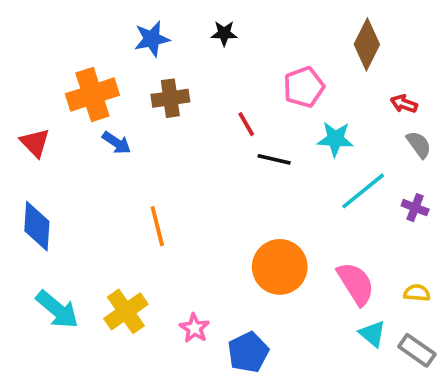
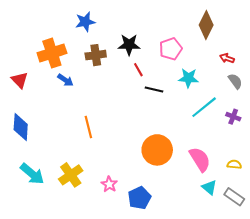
black star: (224, 33) -> (129, 45), moved, size x1.5

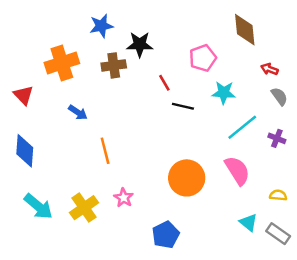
brown diamond: (206, 25) -> (245, 30), turned -32
black star: (129, 45) -> (140, 44), moved
blue arrow: (65, 80) -> (78, 112), moved
pink semicircle: (200, 159) -> (237, 171), moved
pink star: (109, 184) -> (124, 198), moved

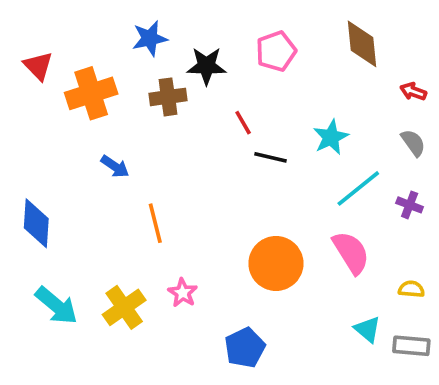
pink pentagon: (203, 58) -> (276, 51), moved
red arrow: (269, 69) -> (413, 91), moved
cyan star: (224, 93) -> (331, 137), turned -30
red triangle: (23, 95) -> (38, 66), moved
gray rectangle: (278, 234) -> (411, 346), turned -30

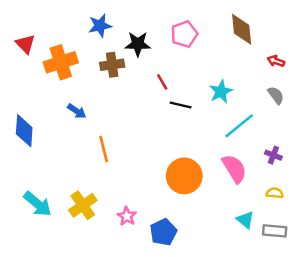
purple cross: (410, 205) -> (273, 155), moved
blue diamond: (36, 223) -> (24, 131), moved
pink star: (183, 293) -> (127, 216), moved

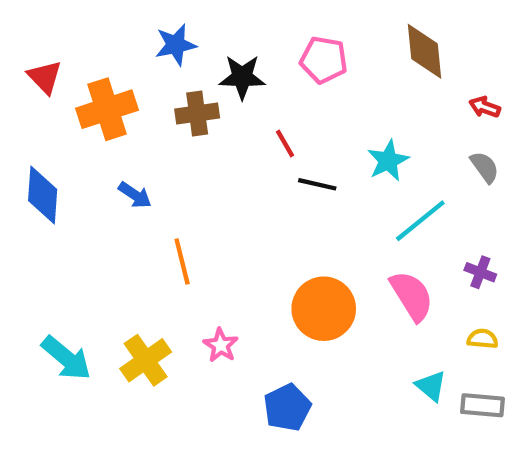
pink pentagon: (184, 34) -> (324, 60), turned 30
blue diamond: (24, 131) -> (43, 195), moved
pink star: (127, 216) -> (221, 345), moved

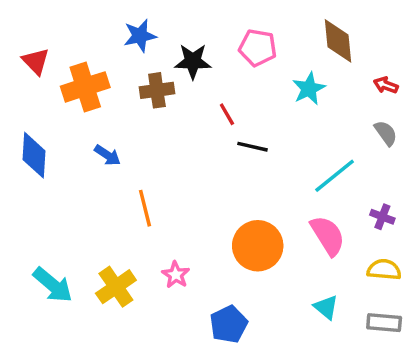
cyan star: (388, 161) -> (309, 89), moved
yellow semicircle: (482, 339) -> (384, 270), size x1.4
cyan triangle: (431, 386) -> (326, 307), moved

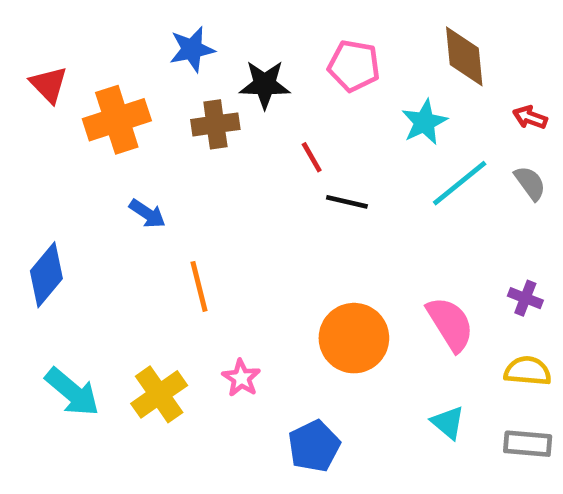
blue diamond: (34, 155) -> (46, 275), moved, turned 36
cyan line: (335, 176) -> (460, 183), moved

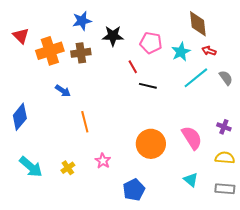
pink pentagon: (354, 66) -> (151, 43), moved
red arrow: (530, 117) -> (209, 51), moved
brown cross: (215, 124) -> (81, 53), moved
yellow cross: (159, 394) -> (68, 168), size x0.6

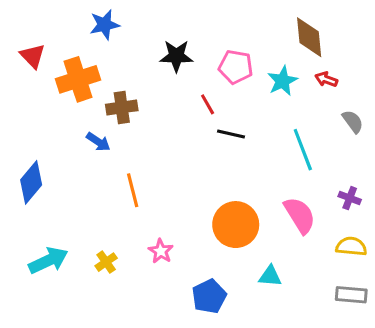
blue star: (82, 21) -> (105, 25), moved
brown cross: (81, 53) -> (122, 107), moved
cyan line: (196, 78) -> (303, 150), moved, turned -72
cyan arrow: (31, 167) -> (48, 260), turned -65
cyan triangle: (191, 180) -> (270, 276), moved, turned -35

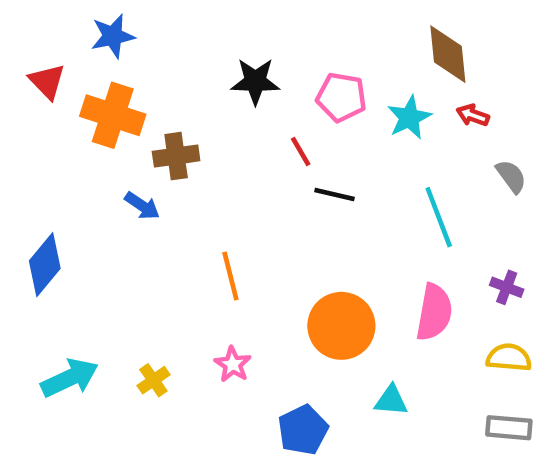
blue star: (105, 25) -> (113, 36), moved
orange cross: (78, 79) -> (113, 115), turned 36
orange line: (133, 190) -> (230, 276), moved
pink semicircle: (300, 215) -> (434, 312), turned 42

